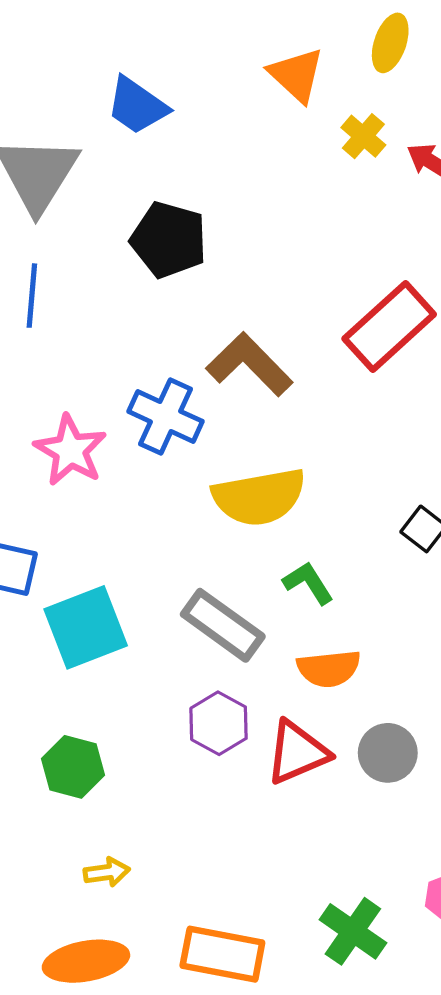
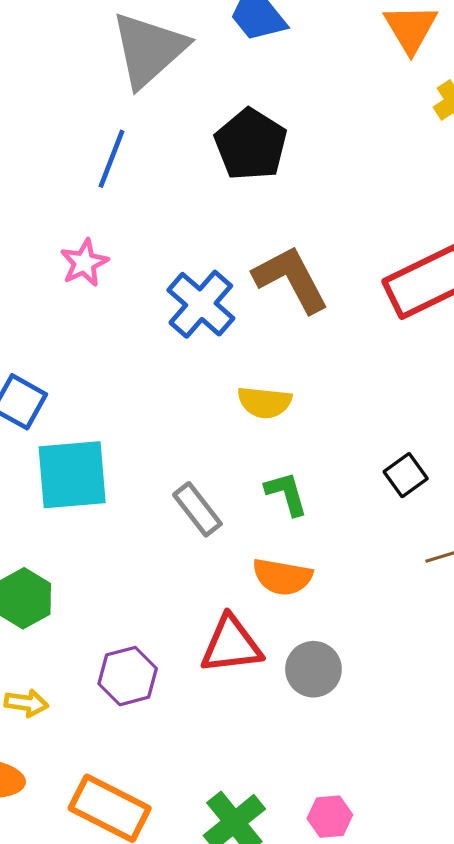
pink star: (70, 450) -> (84, 263), moved, size x0.7
yellow semicircle: (259, 497) -> (265, 402), size x0.6
gray rectangle: (223, 625) -> (197, 509), size x0.7
purple hexagon: (219, 723) -> (128, 676), moved

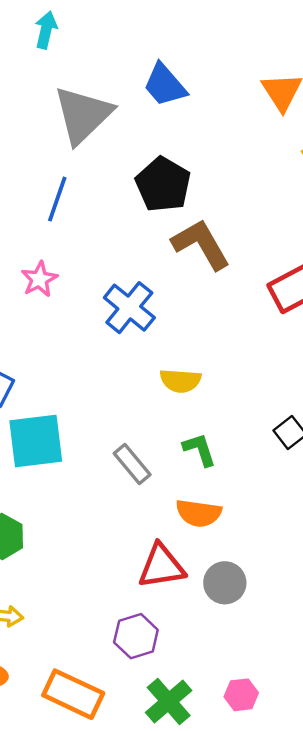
brown L-shape: (291, 279) -> (201, 244), moved
purple hexagon: (128, 676) -> (136, 636), moved

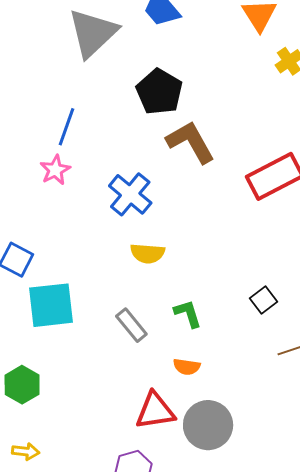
blue line: (57, 199) -> (66, 127), moved
yellow semicircle: (180, 381) -> (148, 253), moved
orange semicircle: (199, 513) -> (187, 367), size x0.7
gray circle: (225, 583) -> (208, 425), size x1.4

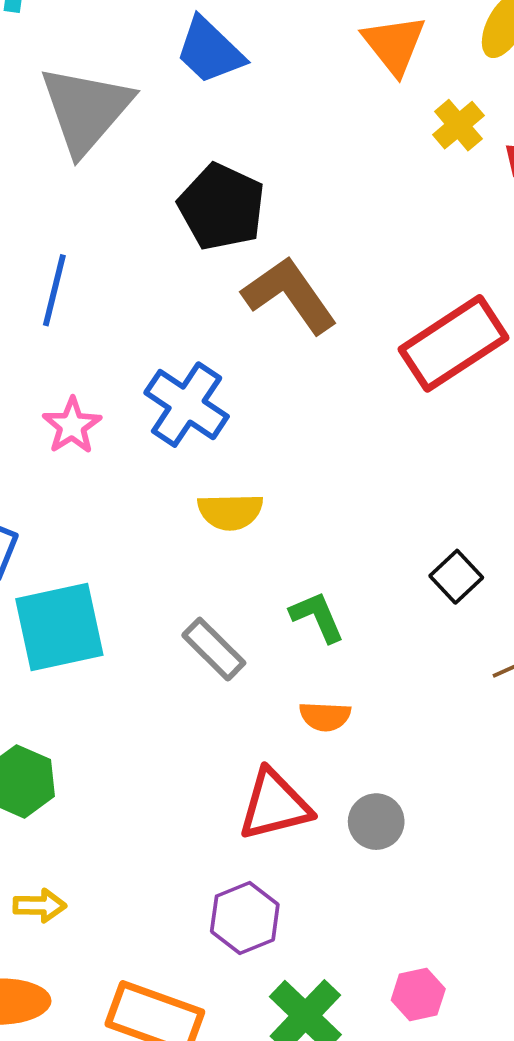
pink star: (55, 170) -> (72, 426), moved
gray circle: (208, 425) -> (376, 822), size x0.6

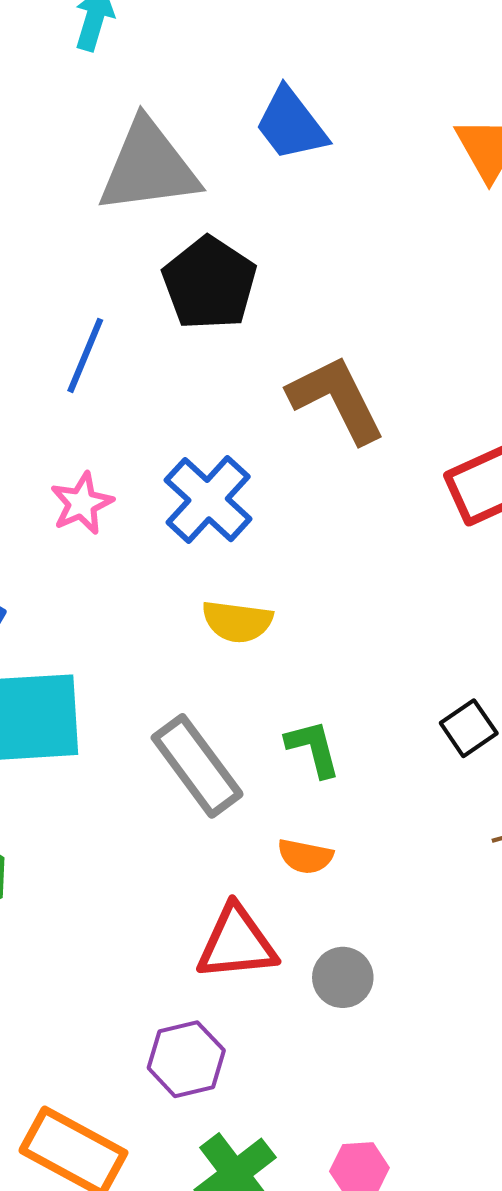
gray triangle: (86, 109) -> (148, 167), turned 33
black pentagon: (222, 207) -> (209, 283), moved
gray rectangle: (214, 649) -> (197, 766), size x1.4

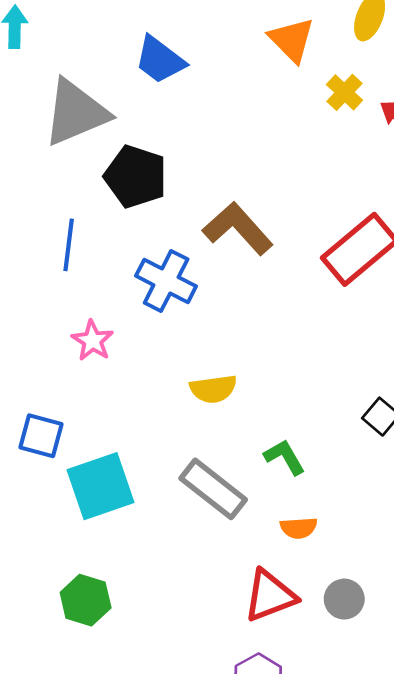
blue cross: (208, 500) -> (166, 281), moved

